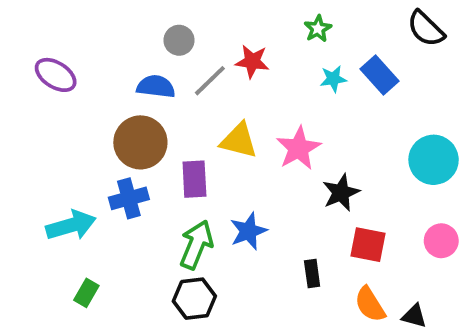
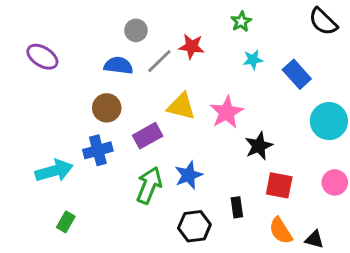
blue rectangle: (380, 75) -> (297, 74), moved
brown circle: (140, 142) -> (107, 108), size x0.7
purple rectangle: (194, 179) -> (148, 136), turned 64
black hexagon: (194, 299) -> (194, 226), moved

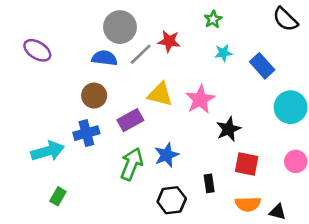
gray circle: (136, 30) -> (120, 27), size x1.6
orange semicircle: (281, 231) -> (248, 204), turned -60

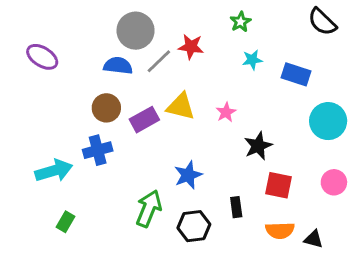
blue rectangle: (262, 66) -> (296, 74), turned -30
pink star: (200, 99) -> (226, 112), size x0.6
purple rectangle: (130, 120) -> (144, 120), moved
green arrow: (132, 164) -> (149, 209), moved

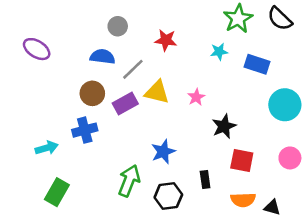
green star: (241, 22) -> (238, 19), moved, size x1.6
gray circle: (136, 31) -> (118, 26), size x0.6
gray line: (159, 61) -> (133, 69), moved
cyan arrow: (54, 171) -> (47, 148), size x0.7
green rectangle: (66, 222) -> (57, 192), size x1.5

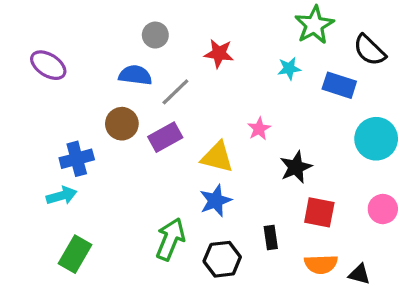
black semicircle: (280, 19) -> (369, 50), moved
yellow triangle: (157, 92) -> (217, 157), moved
blue cross: (85, 130) -> (77, 159), moved

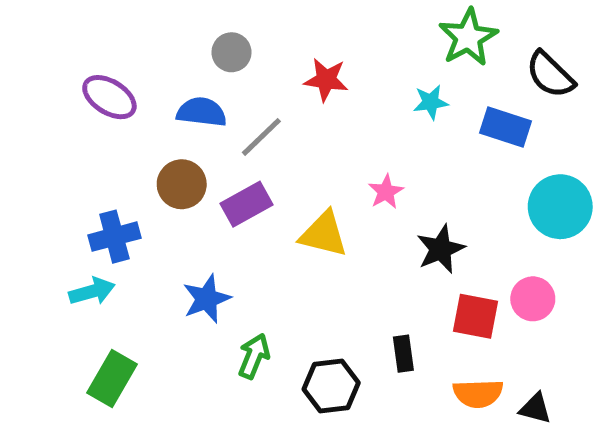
purple ellipse: (48, 65) -> (109, 97), moved
blue star: (216, 201) -> (207, 299), moved
pink circle: (383, 209) -> (533, 299), moved
green arrow: (170, 239) -> (254, 356), size x0.7

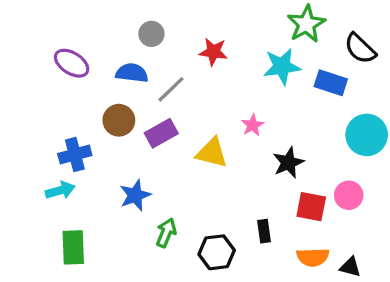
cyan star: (431, 102) -> (282, 66), size x1.6
green rectangle: (112, 379) -> (73, 247), turned -32

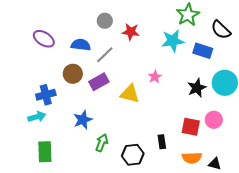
gray circle: (151, 34) -> (105, 21), moved
black star: (288, 163) -> (197, 88), moved

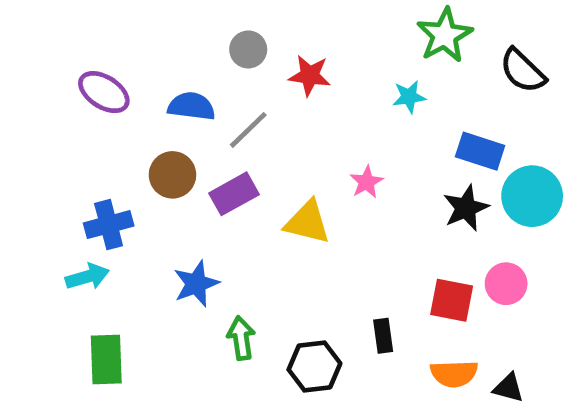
cyan star: (173, 41) -> (409, 97), size x0.6
blue rectangle: (203, 51) -> (480, 151), moved
green arrow: (102, 143) -> (241, 338), turned -30

